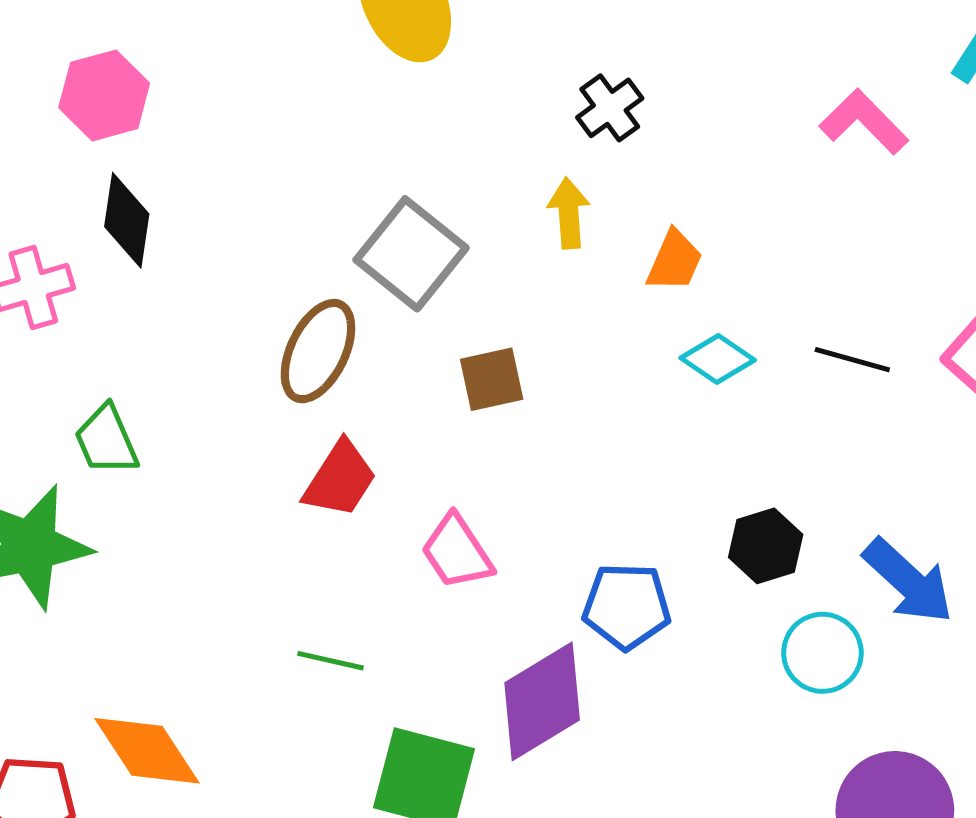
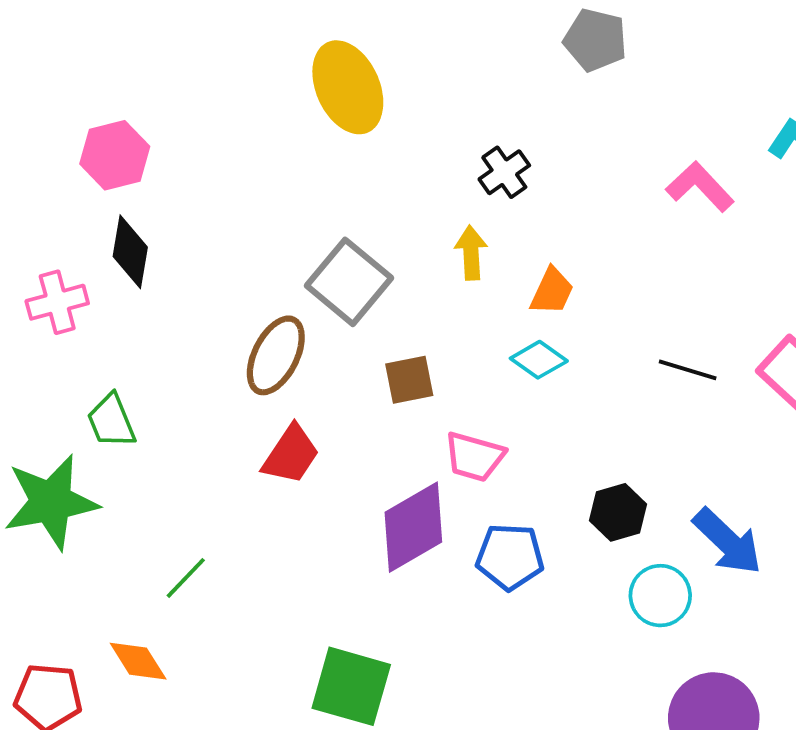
cyan diamond: (718, 359) -> (539, 360), moved
pink trapezoid: (457, 552) -> (474, 457), moved, turned -42
green line: (330, 661) -> (186, 578), moved, turned -60
purple diamond: (542, 701) -> (413, 527), moved
orange diamond: (147, 751) -> (138, 661), size x0.7

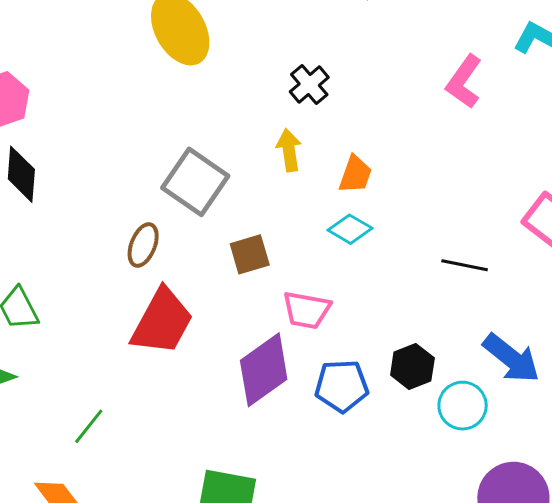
pink L-shape: (700, 187) -> (464, 82), turned -96
brown ellipse: (276, 355) -> (143, 245), size x0.7
black line: (688, 370) -> (465, 265), moved
red trapezoid: (291, 455) -> (162, 322), size x1.4
black hexagon: (618, 512) -> (412, 366), moved

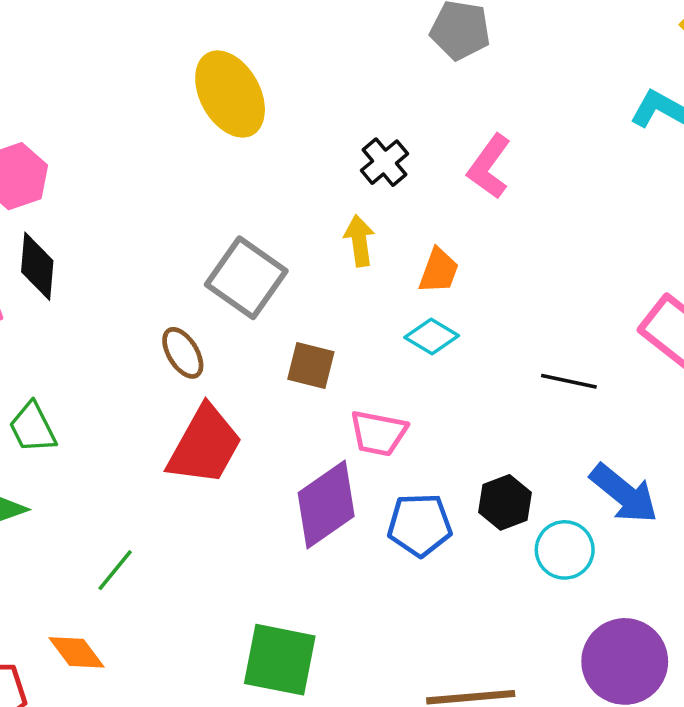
pink L-shape: (464, 82) -> (489, 167), moved
brown ellipse: (143, 245) -> (183, 353), turned -54
brown square: (250, 254) -> (311, 366), turned 30

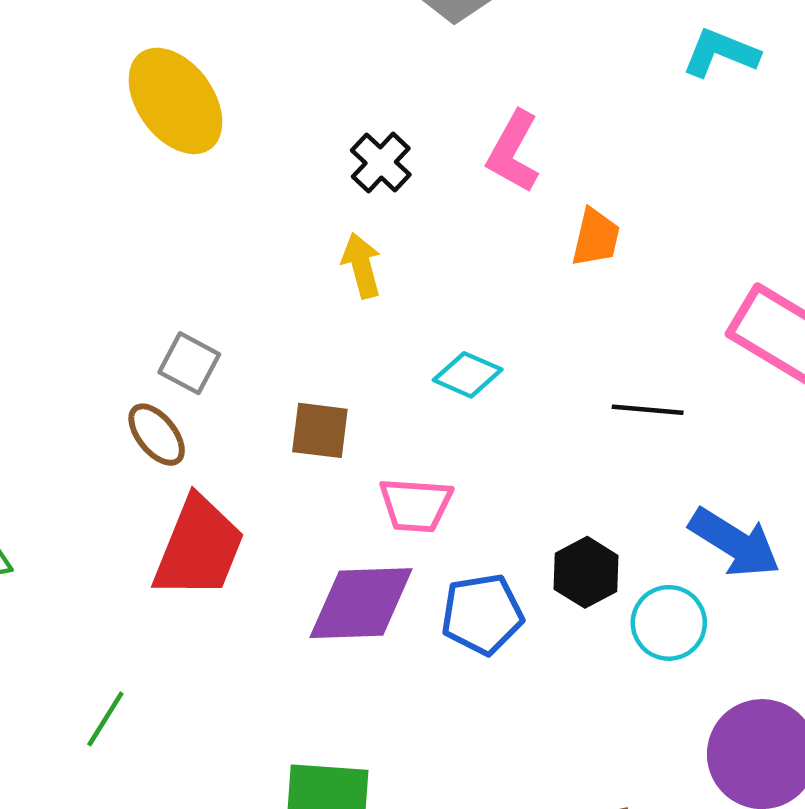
orange trapezoid: (439, 271) -> (596, 237), moved
gray square: (246, 278) -> (189, 363), moved, size x0.6
purple diamond: (326, 504) -> (361, 603), turned 40

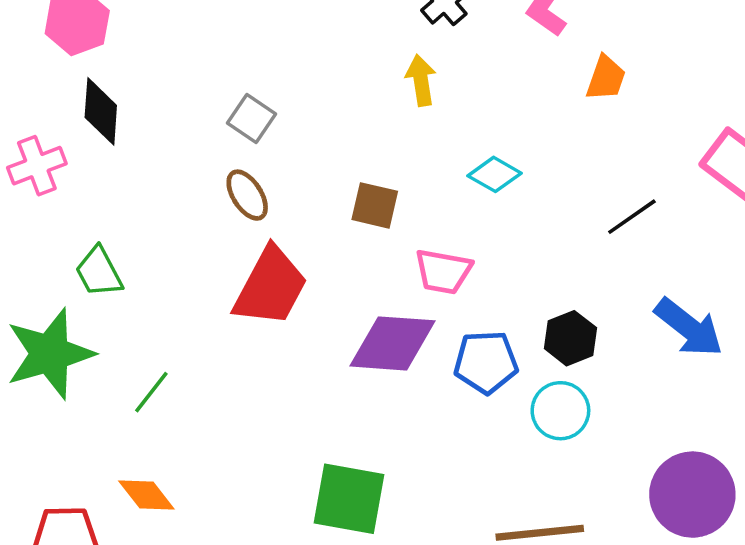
gray square: (189, 363) -> (251, 119), moved
black line: (648, 410) -> (632, 217), turned -46
cyan circle: (669, 623) -> (560, 411), moved
green line: (105, 719) -> (151, 392), moved

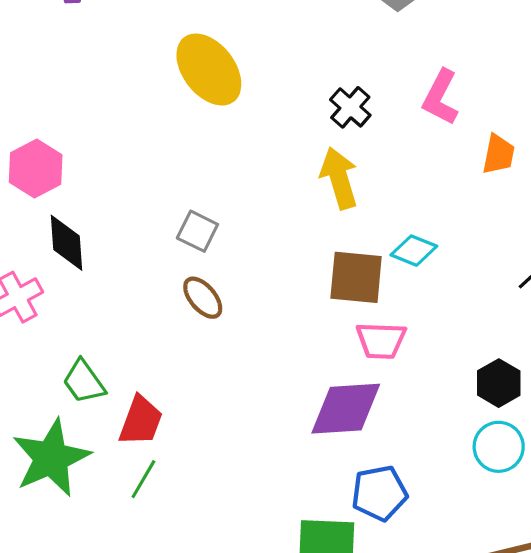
yellow arrow: (421, 80) -> (339, 178), size x1.4
brown square: (375, 205) -> (356, 277), moved, size x1.4
red trapezoid: (271, 287) -> (141, 421), moved, size x0.7
blue pentagon: (486, 362) -> (379, 493), moved

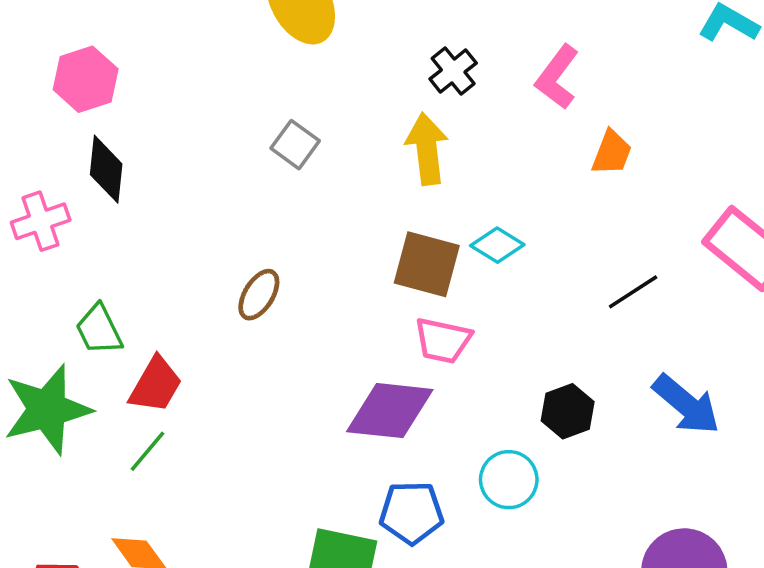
gray square: (197, 231) -> (295, 145), moved
brown ellipse: (203, 298) -> (259, 295), moved, turned 63
cyan circle: (499, 447) -> (509, 480), moved

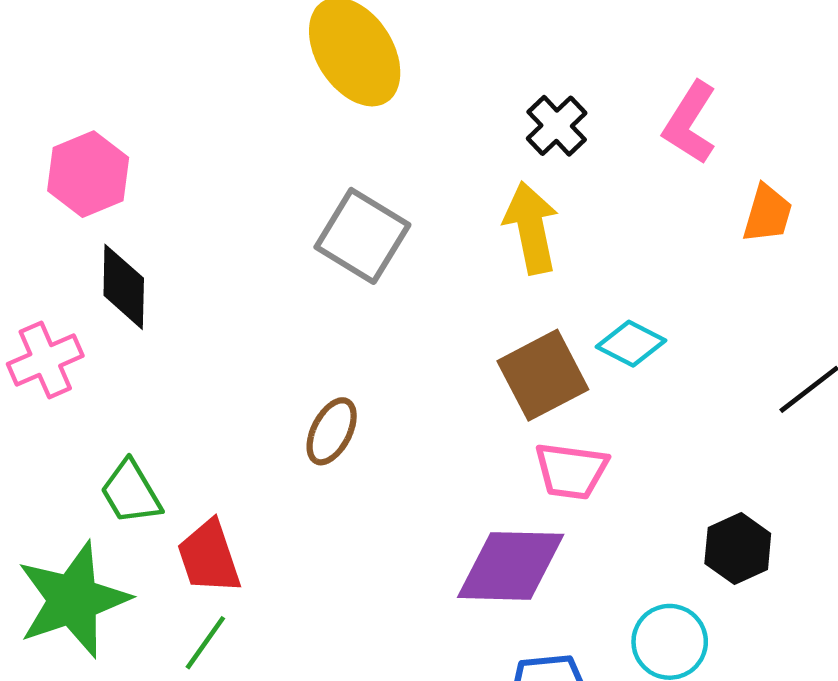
gray square: (295, 145) -> (362, 236), size x1.5
brown square: (427, 264) -> (543, 375), turned -38
red trapezoid: (156, 385) -> (209, 557), turned 136

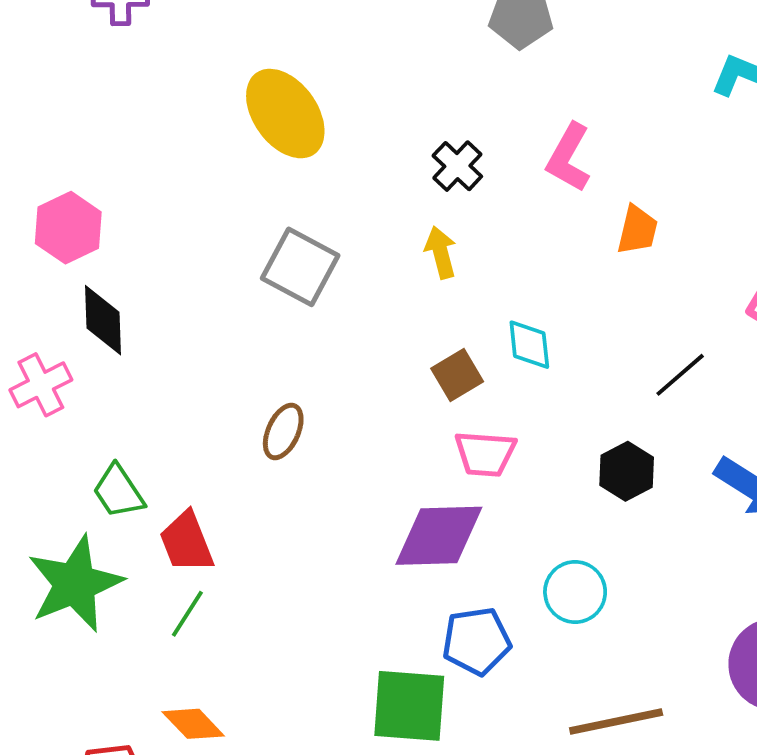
yellow arrow: (531, 228) -> (441, 252), size x0.7
cyan diamond: (631, 344) -> (529, 345), turned 60
brown square: (543, 375) -> (457, 375), size x0.7
black hexagon: (738, 548) -> (627, 471), moved

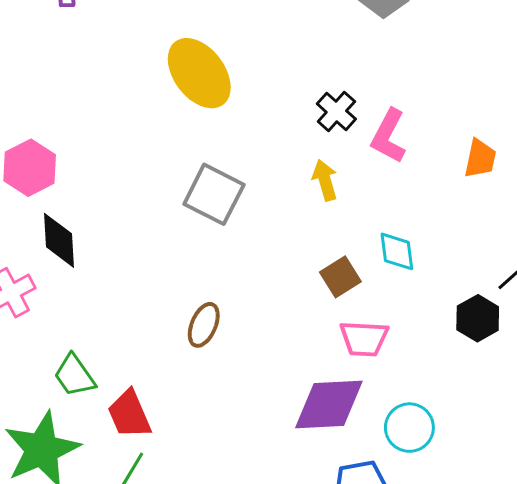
pink L-shape: (569, 158) -> (389, 136), moved
black hexagon: (627, 471) -> (478, 318), moved
cyan circle: (575, 592) -> (409, 428), moved

